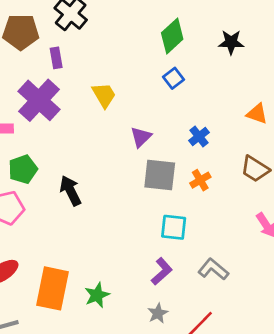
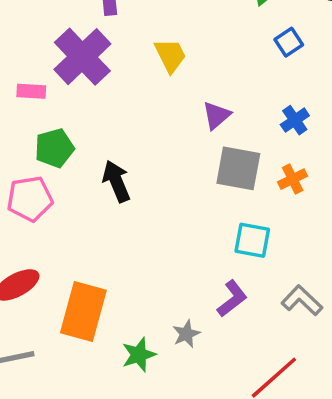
blue square: (174, 78) -> (289, 42), moved
green star: (97, 295) -> (139, 355), moved
gray star: (158, 313) -> (186, 334), moved

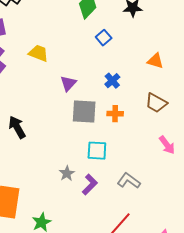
yellow trapezoid: (170, 56) -> (38, 53), turned -35
orange cross: (293, 179) -> (115, 114), turned 35
gray star: (186, 334) -> (67, 173), moved

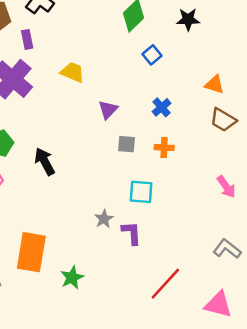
brown trapezoid: (156, 103) -> (223, 120), moved
gray square: (84, 111) -> (127, 144), size x0.6
gray L-shape: (129, 181) -> (227, 249), moved
purple L-shape: (90, 185) -> (132, 233), turned -50

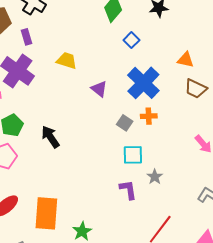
blue cross: (162, 107) -> (143, 83), size x2.0
purple triangle: (108, 110) -> (99, 89), turned -30
gray square: (127, 144) -> (125, 123), moved, turned 35
gray star: (104, 219) -> (155, 177), moved

